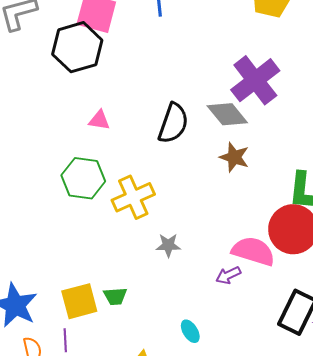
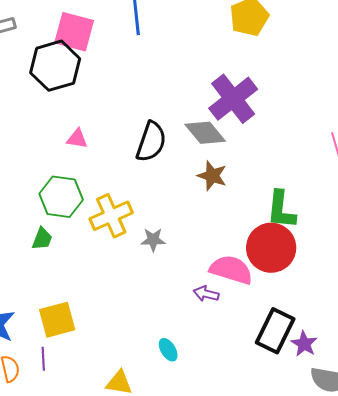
gray star: (168, 245) -> (153, 240), moved
purple arrow: (228, 275) -> (206, 294), turned 40
green trapezoid: (115, 296) -> (42, 239), moved, turned -65

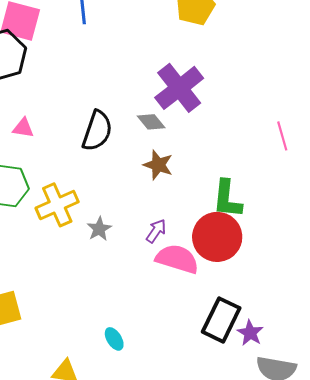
gray diamond: (205, 133) -> (151, 122), size x0.7
gray star: (153, 240) -> (99, 229), turned -30
purple arrow: (206, 294) -> (156, 231), moved, turned 110

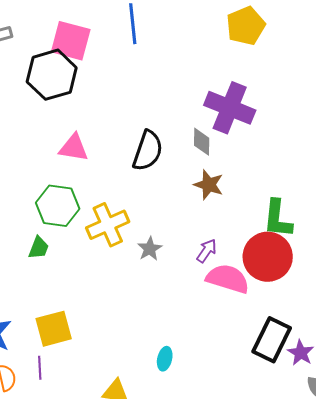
purple cross: (179, 88) -> (230, 108), turned -30
gray diamond: (151, 122) -> (202, 142), turned 40
pink triangle: (23, 128) -> (74, 148), size x1.4
cyan ellipse: (114, 339) -> (165, 359), turned 45

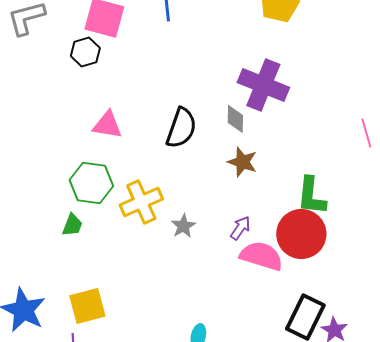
black hexagon: (52, 75) -> (85, 52), size x0.6

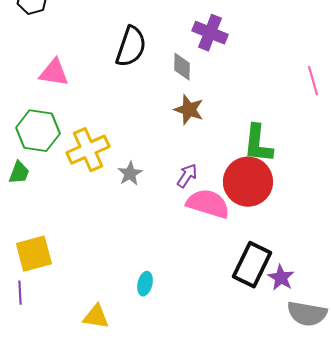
purple cross: (263, 85) -> (210, 33), size x0.7
black semicircle: (181, 128) -> (131, 47), moved

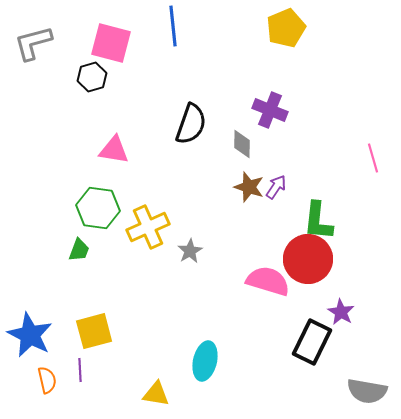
purple arrow: (187, 176) -> (276, 187), moved
purple star: (281, 278) -> (341, 312), moved
cyan ellipse: (145, 284) -> (205, 361), size x1.6

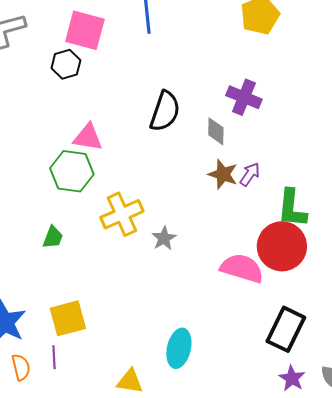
green hexagon: (98, 208) -> (72, 171), moved
purple star: (341, 312) -> (292, 378), moved

